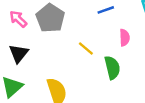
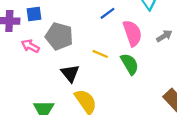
pink semicircle: (125, 38) -> (132, 33), size x1.6
black triangle: (19, 53) -> (70, 73), moved

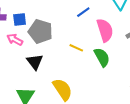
blue square: (34, 14) -> (20, 19), moved
black triangle: (70, 73) -> (35, 62), moved

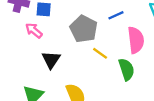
gray pentagon: (40, 31) -> (84, 29), moved

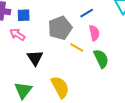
gray pentagon: (84, 29) -> (60, 28), turned 30
pink semicircle: (136, 40) -> (94, 33), moved, size x0.7

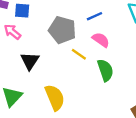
gray pentagon: (60, 28) -> (62, 30), turned 30
pink semicircle: (94, 33) -> (101, 40), turned -49

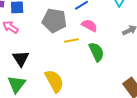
yellow line: (79, 54) -> (71, 40), turned -40
black triangle: (30, 61) -> (21, 59), moved

